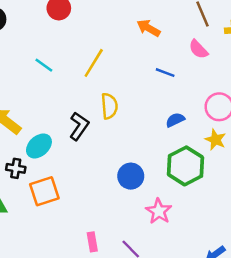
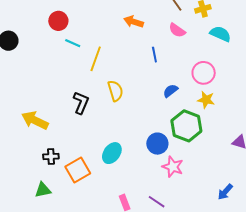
cyan line: (44, 65) -> (73, 43), moved
blue line: (165, 73) -> (154, 55), turned 70
black L-shape: (79, 126) -> (81, 103), moved
cyan ellipse: (39, 146) -> (112, 153), moved
blue circle: (131, 176) -> (157, 144), moved

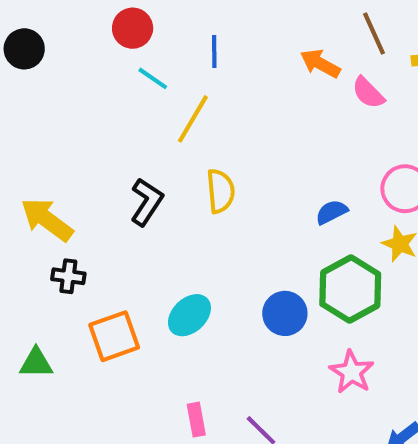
orange arrow: (134, 22) -> (320, 64), moved
blue line: (154, 55) -> (214, 51), moved
black cross: (51, 156) -> (68, 276), moved
pink star: (173, 167) -> (352, 372), moved

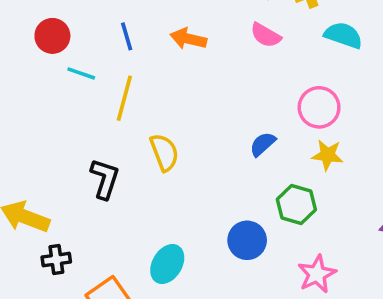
orange arrow: (320, 64) -> (188, 39), moved
green hexagon: (350, 289) -> (296, 205), size x0.7
pink star: (352, 372) -> (317, 274), turned 30

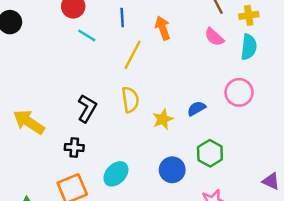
cyan semicircle: (343, 35) -> (249, 47), moved, turned 65
orange arrow: (188, 39) -> (163, 28), turned 45
yellow line: (124, 98) -> (133, 55), moved
yellow star: (327, 155) -> (163, 119), moved, turned 30
black cross: (56, 260) -> (74, 147), moved

